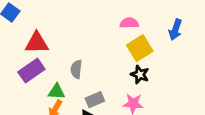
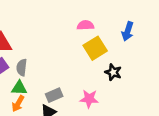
gray semicircle: (76, 69) -> (22, 67), moved
black star: (140, 75) -> (113, 72), moved

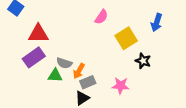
pink semicircle: (85, 25) -> (101, 17), moved, turned 126
gray semicircle: (22, 67) -> (64, 63), moved, turned -77
orange arrow: (18, 104) -> (79, 71), moved

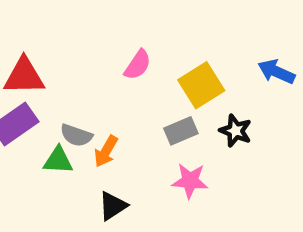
pink semicircle: (101, 17) -> (138, 65), moved
blue arrow: (157, 23) -> (276, 72), moved, turned 96
gray rectangle: (88, 82) -> (181, 131), moved

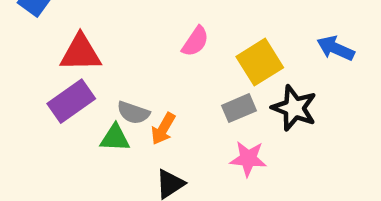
black star: (235, 131) -> (294, 108), size x1.4

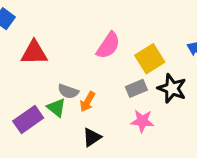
pink semicircle: (195, 41) -> (108, 45), size x1.4
purple rectangle: (71, 101) -> (28, 120), moved
green triangle: (115, 138) -> (56, 108), turned 36

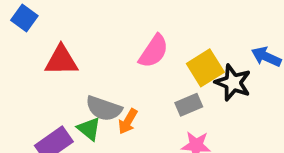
black star: (172, 88) -> (233, 83), moved
gray semicircle: (68, 91) -> (104, 108), size x1.4

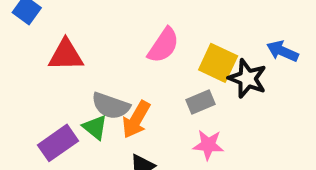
yellow square: (205, 68) -> (218, 63), turned -33
orange arrow: (128, 121) -> (136, 119), size x1.4

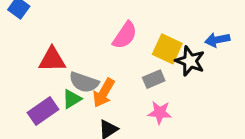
blue arrow: (283, 51) -> (217, 40), turned -35
red triangle: (66, 55) -> (52, 59), moved
green triangle: (95, 127) -> (72, 99), turned 50

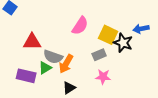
purple rectangle: (43, 111) -> (26, 76), turned 48

